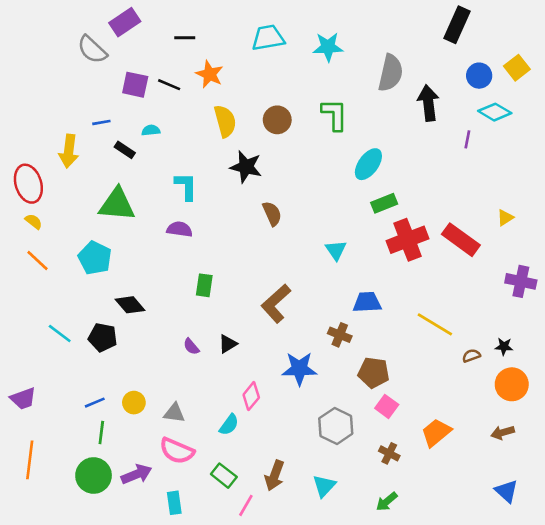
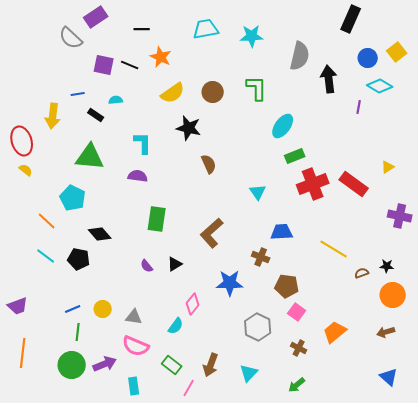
yellow semicircle: (225, 121) -> (173, 93), turned 70
orange line: (38, 261) -> (47, 221), moved
green rectangle: (204, 285) -> (157, 219), size x1.4

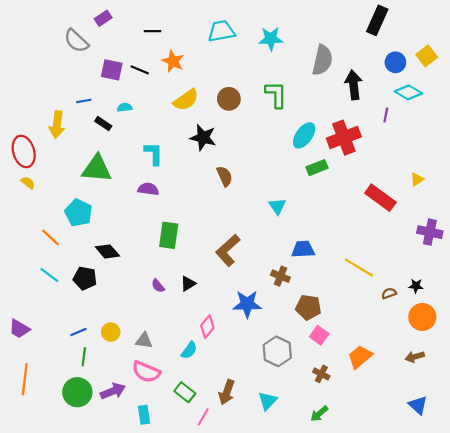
purple rectangle: (96, 17) -> (103, 18), size x0.7
red cross: (313, 184) -> (344, 138), moved
purple trapezoid: (18, 306) -> (19, 329), turned 50

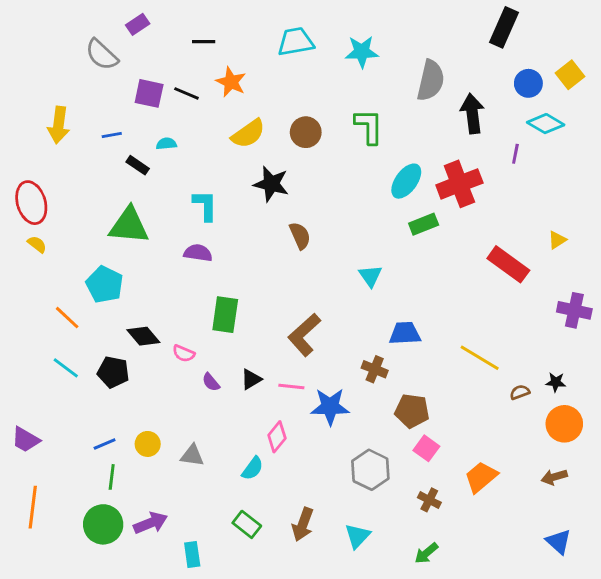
yellow arrow: (57, 125) -> (59, 125), moved
pink semicircle: (146, 372) -> (184, 353), moved, size x0.6
pink line: (203, 417) -> (291, 386), moved, turned 66

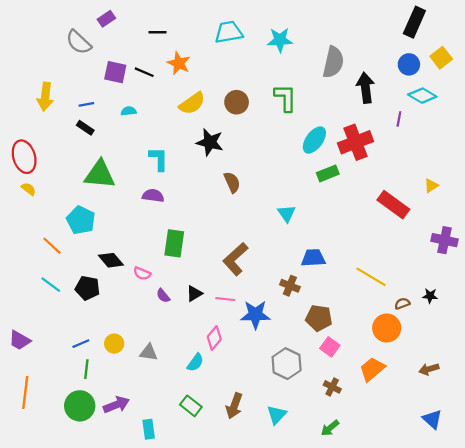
black rectangle: (504, 27) -> (414, 22), moved
black rectangle: (138, 165) -> (85, 128), moved
orange circle: (564, 424) -> (387, 328), moved

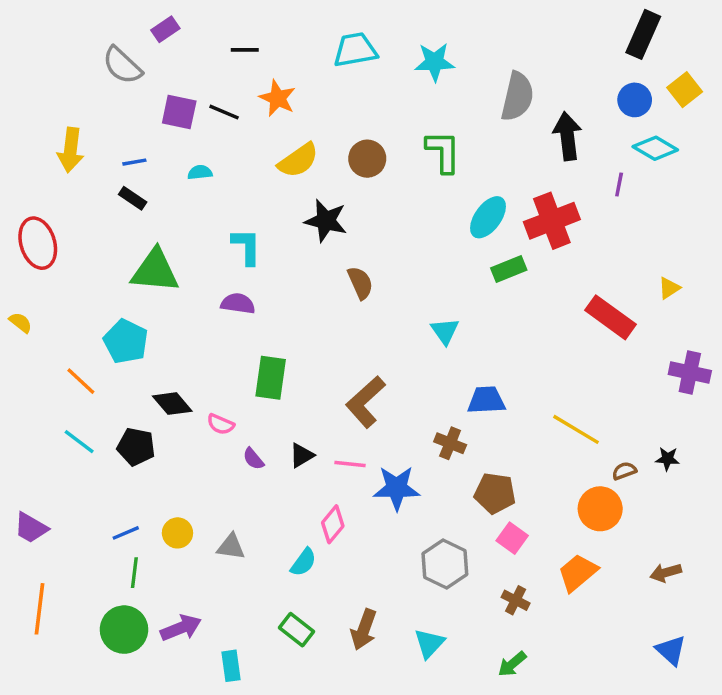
yellow semicircle: (29, 189) -> (20, 322), moved

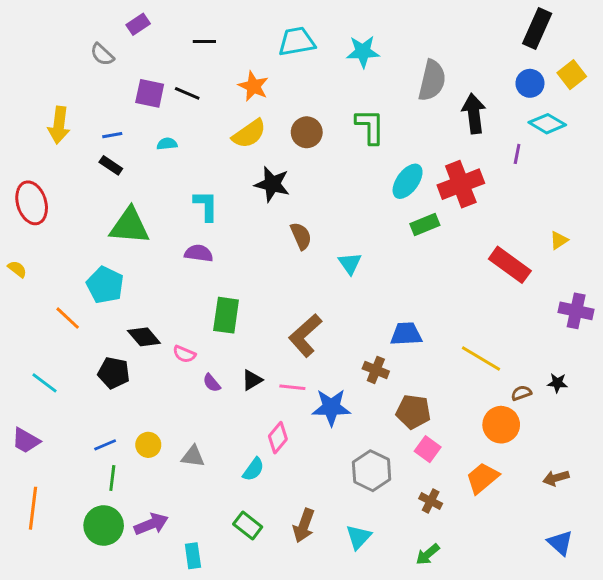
gray semicircle: (122, 65) -> (102, 54), size x0.7
orange star: (278, 98) -> (253, 86), moved
cyan triangle: (445, 331) -> (350, 263), moved
cyan line: (79, 442) -> (45, 383), moved

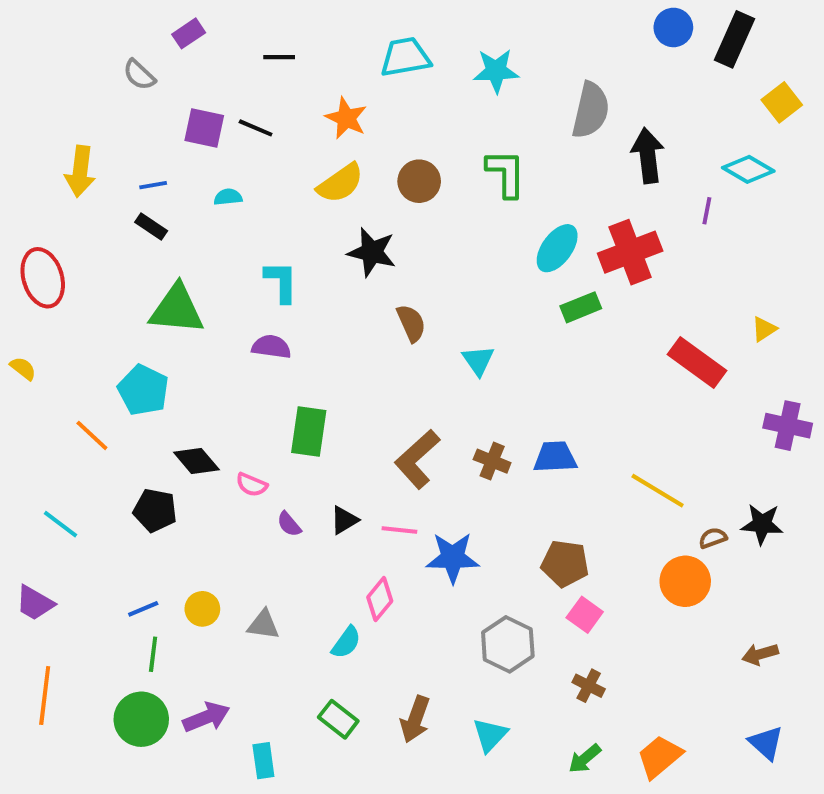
blue circle: (530, 83) -> (673, 27), moved
brown cross: (376, 370) -> (492, 461), moved
black star: (557, 383) -> (762, 524), size x1.5
orange trapezoid: (482, 478) -> (660, 757), moved

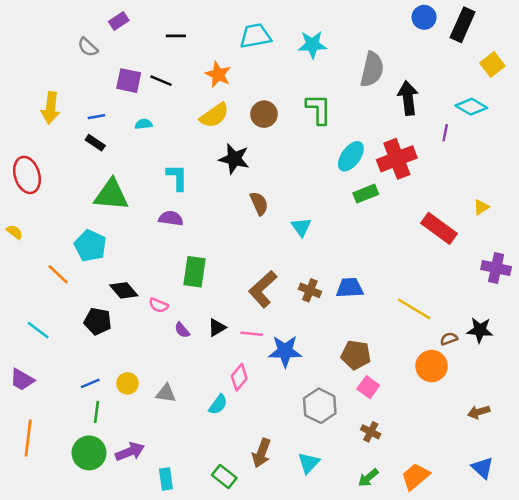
green rectangle: (338, 719) -> (224, 476), moved

